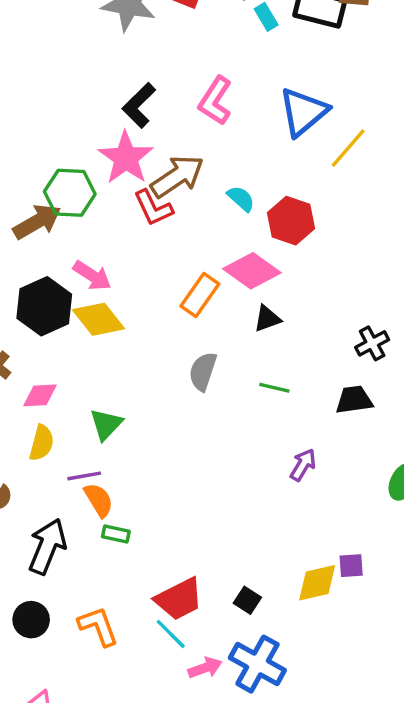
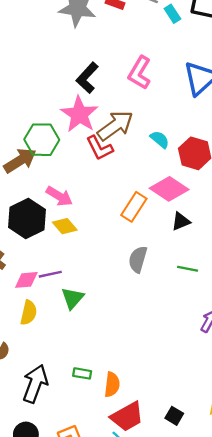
yellow diamond: (98, 319) -> (65, 226), size x0.7
purple line: (84, 476) -> (50, 274), moved
orange semicircle: (99, 500) -> (112, 385), moved, turned 40

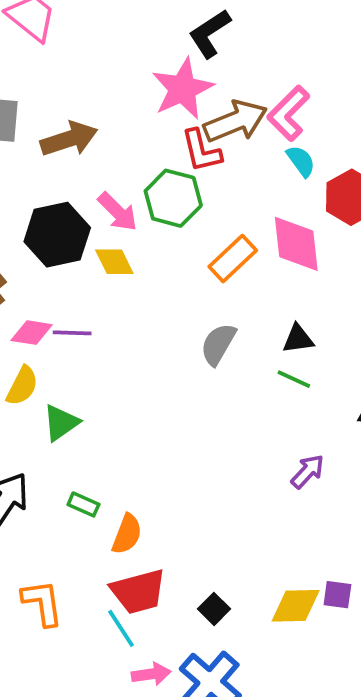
pink L-shape: (140, 73) -> (288, 113), moved
green hexagon: (42, 140) -> (173, 198), moved
pink diamond: (169, 189) -> (296, 244), turned 36
black triangle: (181, 221) -> (298, 339), moved
green triangle: (73, 298) -> (61, 423), moved

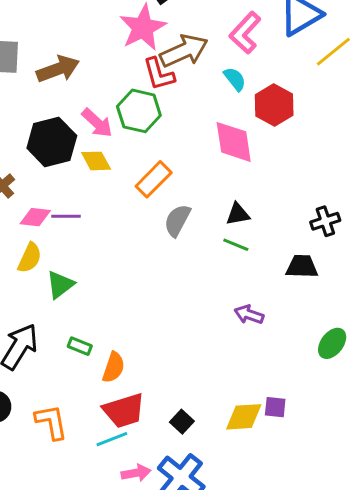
pink L-shape: (288, 113) -> (245, 33), moved
orange rectangle: (233, 259) -> (154, 179), moved
purple arrow: (308, 471) -> (249, 315), turned -112
cyan line: (121, 628) -> (112, 439), turned -76

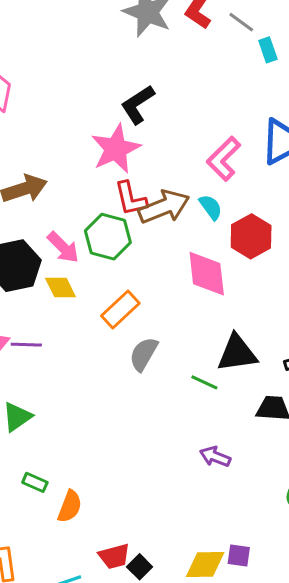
brown arrow: (184, 51) -> (164, 207), moved
black triangle: (238, 214) -> (237, 353), moved, size x1.6
red trapezoid: (124, 411) -> (114, 556), moved, size x0.7

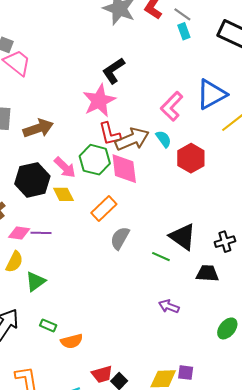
cyan rectangle: (268, 50) -> (184, 31), moved
pink diamond: (207, 274) -> (124, 169), moved
black triangle: (237, 353) -> (183, 237), turned 44
orange semicircle: (70, 506) -> (72, 341), turned 55

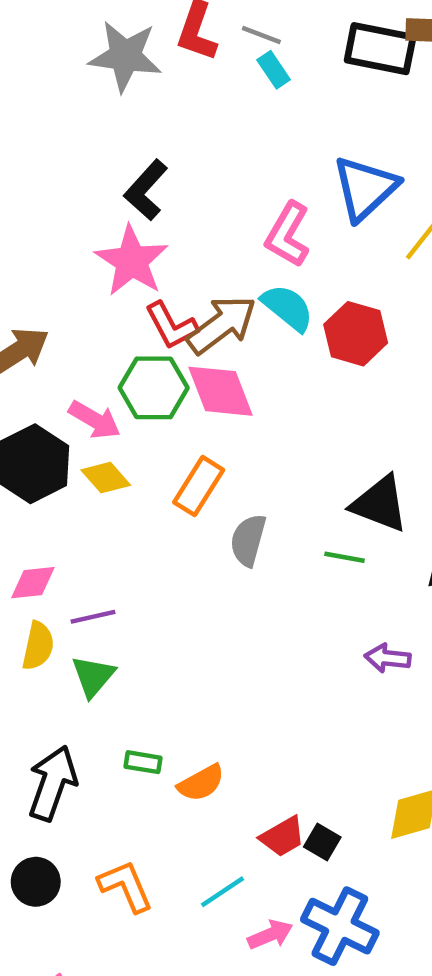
cyan semicircle: (163, 139) -> (288, 308), size x1.4
purple line: (41, 233) -> (93, 617), moved

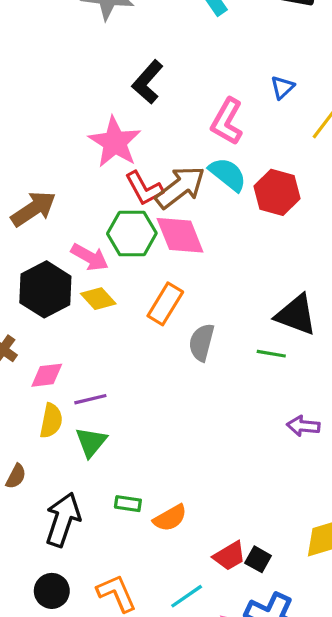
blue triangle: (365, 188) -> (282, 87), size x0.5
black L-shape: (146, 190) -> (148, 82), moved

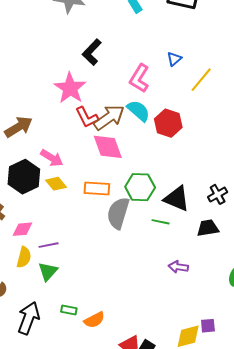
green hexagon: (132, 233) -> (140, 187), moved
orange rectangle: (165, 304) -> (97, 189), turned 60
gray semicircle: (202, 342) -> (118, 213), size x1.4

